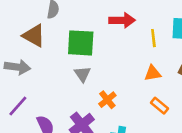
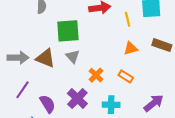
brown triangle: (34, 36) -> (45, 58), moved
orange rectangle: (159, 106) -> (126, 76), moved

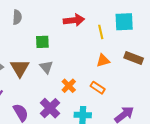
green square: (68, 31) -> (42, 42), size x0.6
brown triangle: (45, 58) -> (20, 68), turned 36

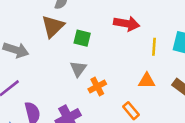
brown triangle: (20, 68) -> (53, 26), moved
orange cross: (69, 86) -> (97, 87), moved

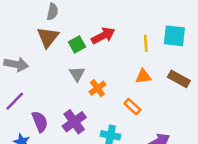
red arrow: (127, 24) -> (103, 36), moved, turned -30
green square: (82, 38) -> (77, 44), turned -35

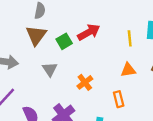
gray triangle: (77, 74) -> (50, 69), moved
orange rectangle: (132, 107) -> (119, 99), turned 35

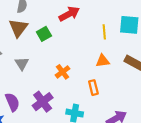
red arrow: (89, 32) -> (69, 14), moved
gray triangle: (50, 69) -> (22, 63), moved

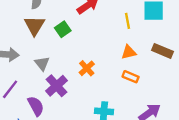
orange rectangle: (93, 88) -> (131, 77), moved, turned -48
purple cross: (43, 102) -> (57, 86), moved

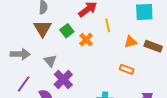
yellow line: (128, 21) -> (108, 25), moved
orange triangle: (129, 52) -> (131, 42), moved
orange cross: (87, 68) -> (86, 40), moved

